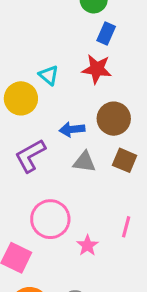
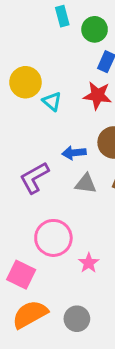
yellow circle: (21, 98) -> (25, 82), moved

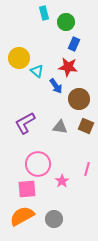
blue arrow: (74, 153) -> (56, 86), moved, turned -119
pink square: (21, 275) -> (27, 189), moved, turned -30

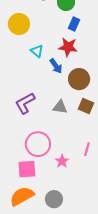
yellow circle: (19, 58) -> (19, 24), moved

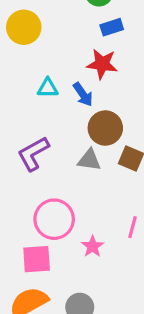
blue rectangle: (74, 24) -> (112, 27), turned 48
cyan triangle: (37, 51) -> (48, 88), moved, turned -40
brown circle: (79, 79) -> (105, 128), moved

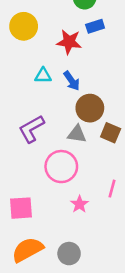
red star: (102, 64) -> (69, 42), moved
pink circle: (54, 219) -> (61, 167), moved
pink square: (37, 259) -> (21, 208), moved

